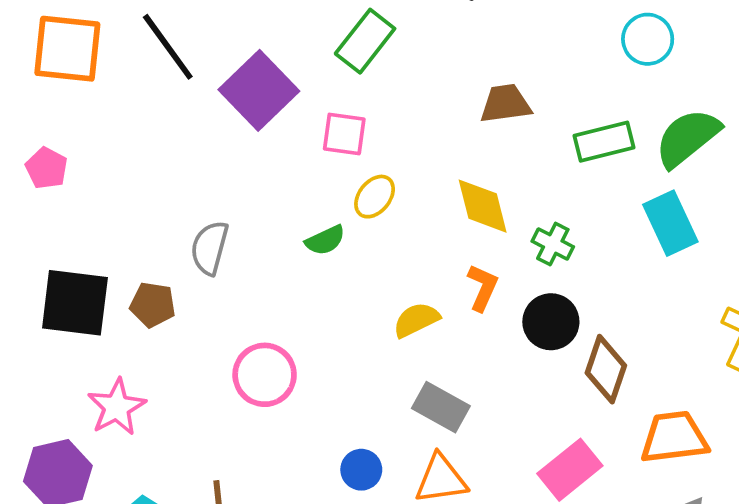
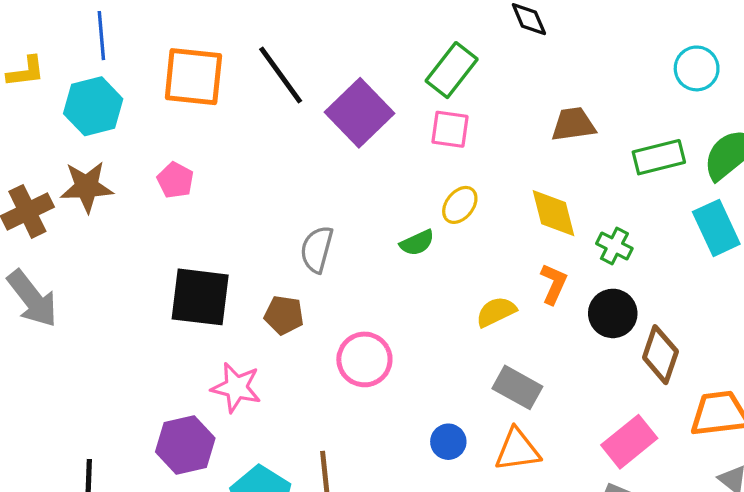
pink square: (344, 134) -> (450, 129), moved
brown pentagon: (153, 305) -> (284, 315), moved
pink star: (117, 407) -> (236, 387), turned -30

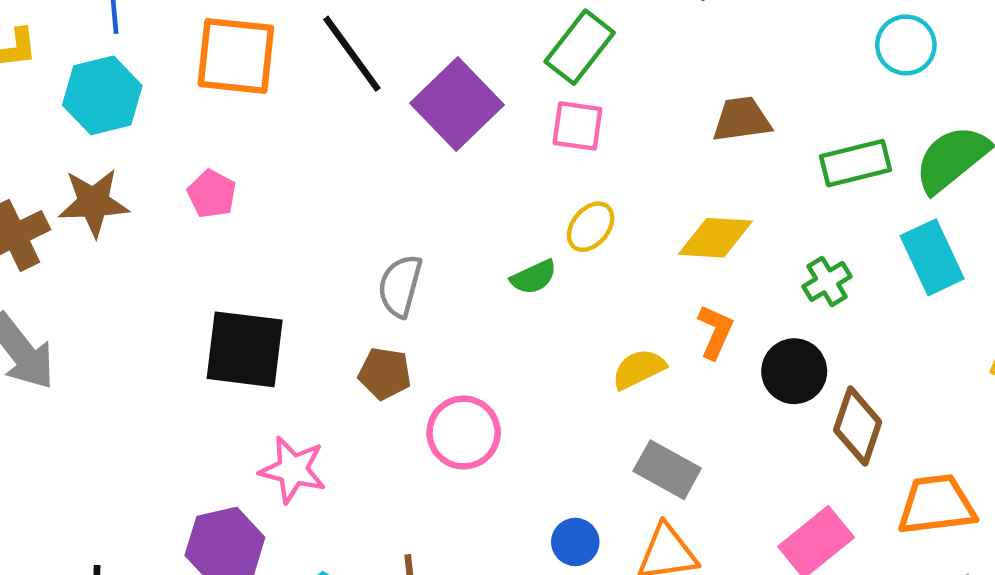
yellow diamond: (554, 213) -> (715, 238), turned -72
green cross: (614, 246) -> (827, 281), moved, turned 32
brown pentagon: (284, 315) -> (385, 373), moved

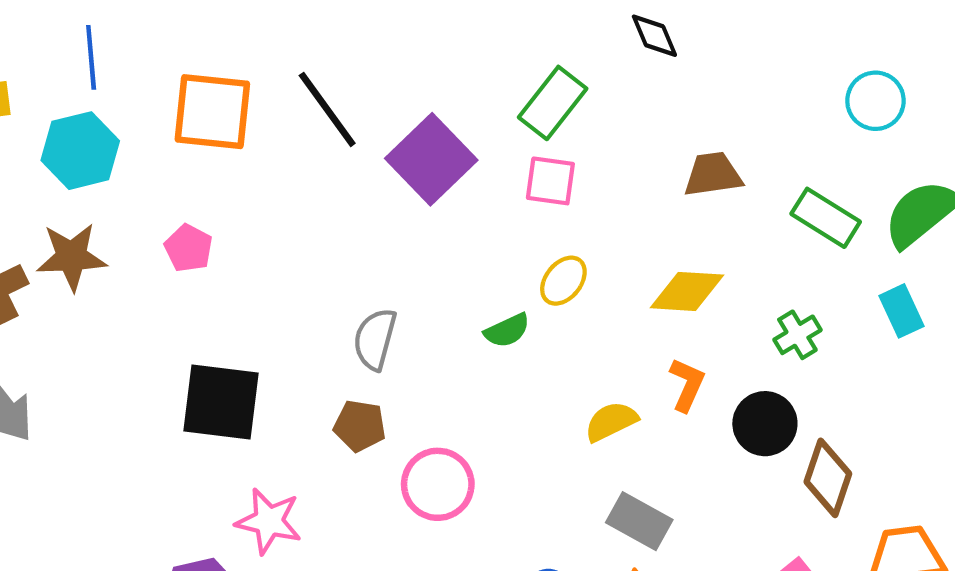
green rectangle: (856, 163) -> (826, 218), turned 46
cyan rectangle: (932, 257) -> (901, 311), size x0.7

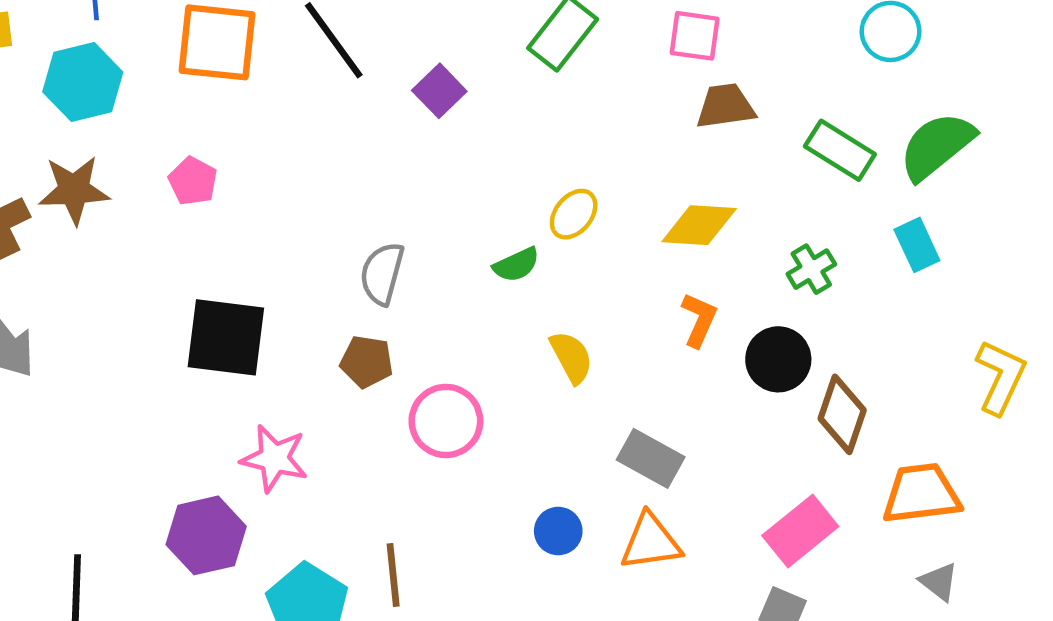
purple square: (431, 159) -> (439, 91), size x0.6
pink square: (550, 181) -> (695, 36), moved
yellow semicircle: (611, 421) -> (571, 357), moved, turned 88

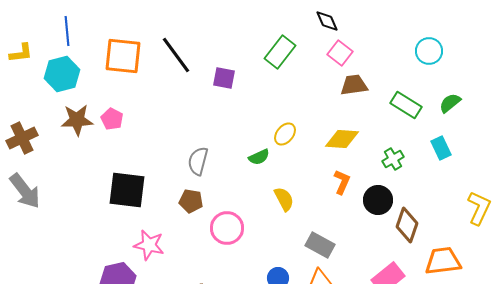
pink square: (695, 36) -> (340, 53), turned 30
purple square: (439, 91) -> (224, 78), turned -35
green semicircle: (937, 146) -> (450, 103), size x0.6
brown star: (74, 190) -> (77, 120), moved

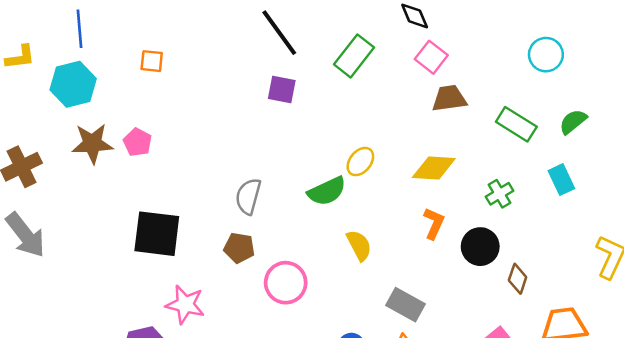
black line: (176, 55) -> (279, 33), moved
orange square: (123, 56) -> (152, 61), size x0.5
green semicircle: (259, 157) -> (327, 191), size x1.4
brown diamond: (407, 225) -> (518, 279), size x0.7

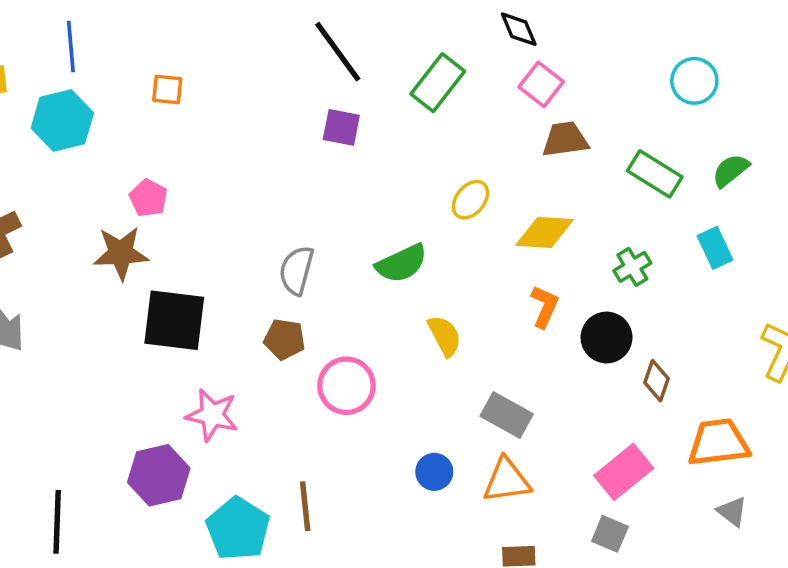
brown star: (92, 144) -> (121, 253), moved
yellow ellipse: (360, 162) -> (470, 200), moved

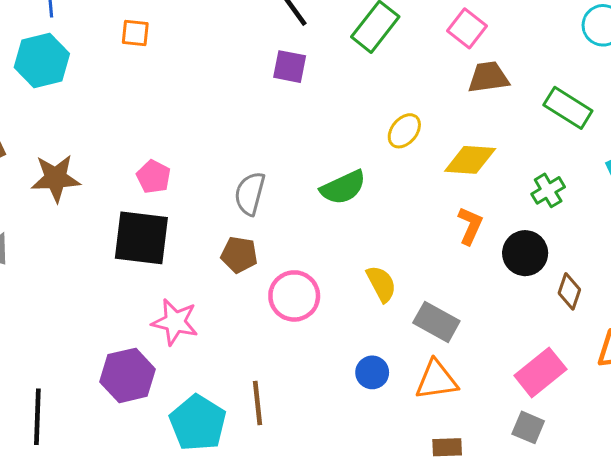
pink pentagon: (148, 198) -> (154, 177), moved
brown star: (121, 253) -> (56, 178), moved
yellow semicircle: (445, 336) -> (381, 284), moved

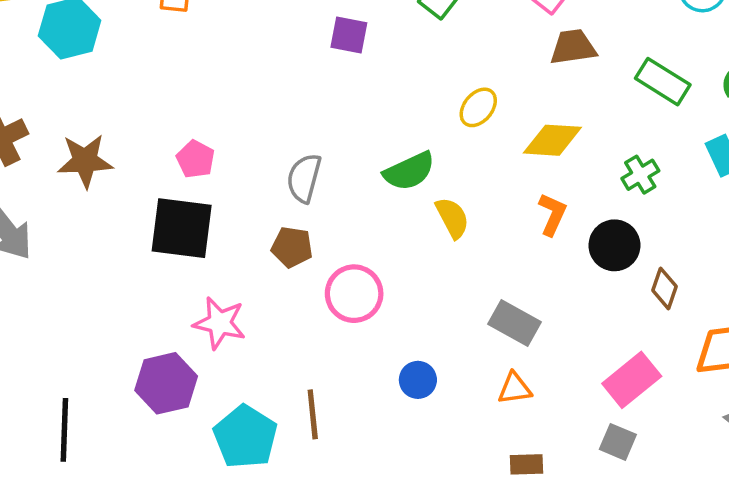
yellow semicircle: (381, 284) -> (452, 218), moved
blue circle: (372, 372) -> (418, 380), moved
orange triangle: (436, 380) -> (514, 388), size x0.7

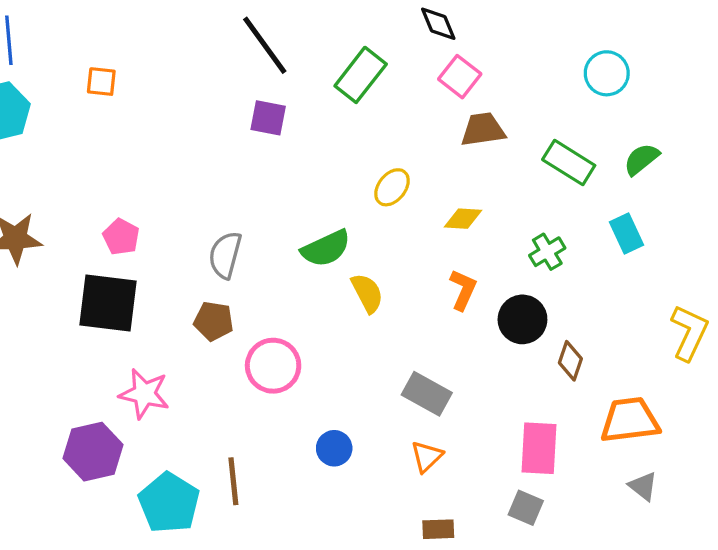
yellow diamond: (552, 140) -> (463, 219), size x0.7
pink rectangle: (632, 380) -> (539, 448), turned -48
orange triangle: (514, 388) -> (427, 457), turned -36

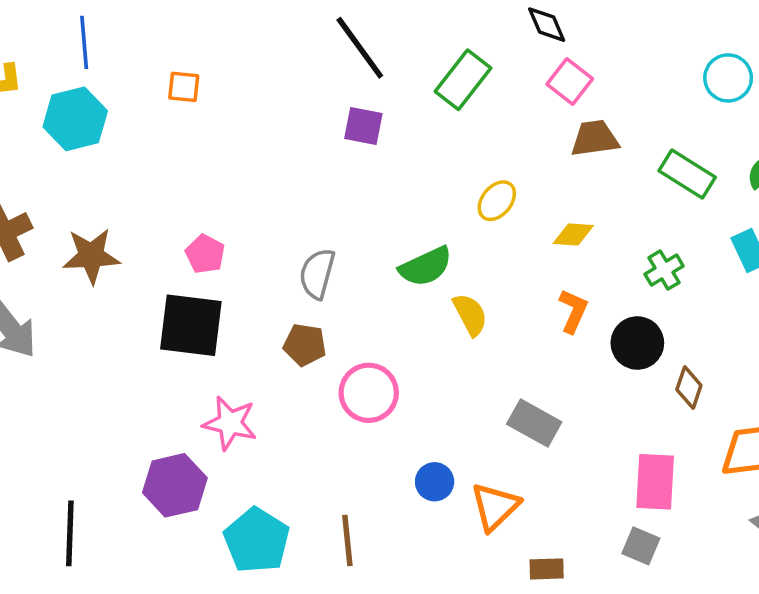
orange triangle: (427, 457) -> (495, 507), moved, size x1.4
brown line: (233, 481) -> (347, 540), moved

